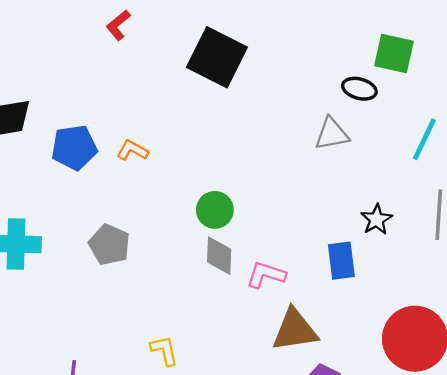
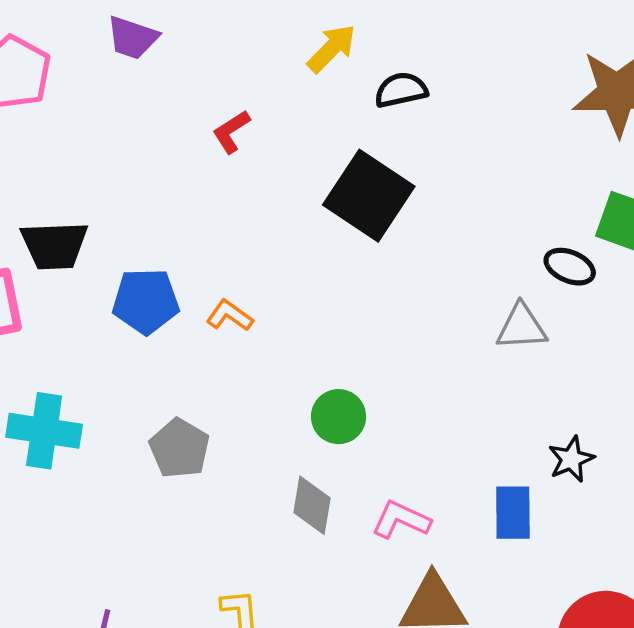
gray diamond: (219, 256) -> (312, 505), moved

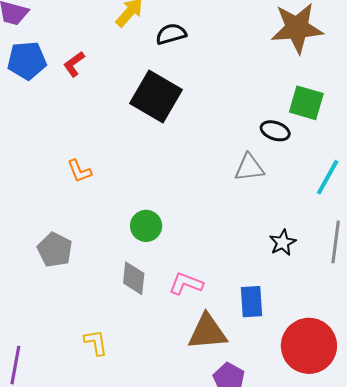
blue pentagon: (146, 301) -> (27, 61), moved
orange L-shape: (230, 316) -> (79, 171), turned -144
blue rectangle: (513, 513) -> (252, 302), moved

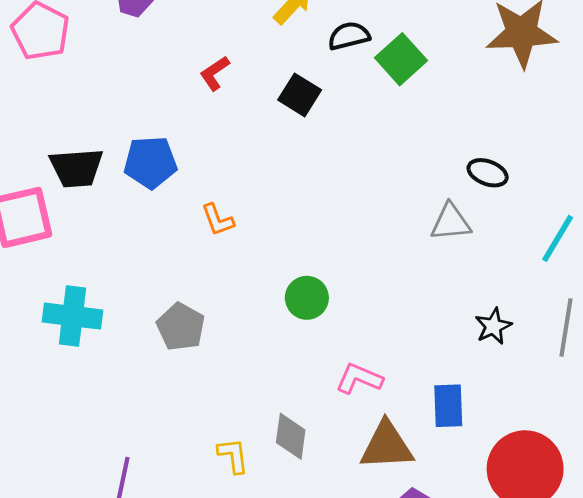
blue pentagon: (27, 61) -> (150, 162), moved
black square: (156, 97) -> (300, 95), moved, size x0.6
green square: (306, 103) -> (401, 59), moved, turned 30
gray diamond: (134, 278) -> (291, 436), moved

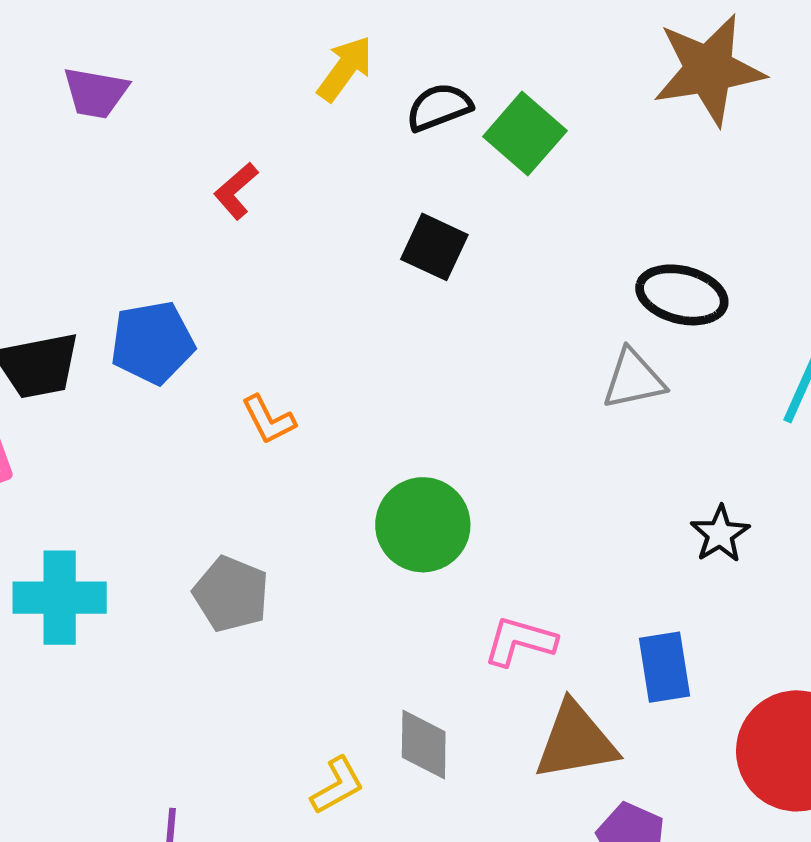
black square: (300, 95) -> (434, 247), moved
black ellipse: (488, 173) -> (682, 295), size x1.4
green circle: (307, 298) -> (423, 525), size x1.4
yellow L-shape: (233, 456) -> (337, 786), turned 75

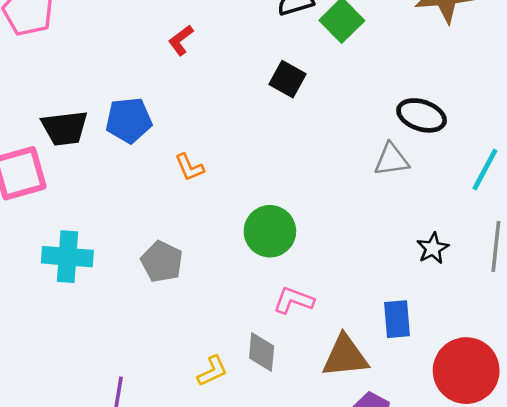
pink L-shape: (520, 641) -> (294, 300), moved

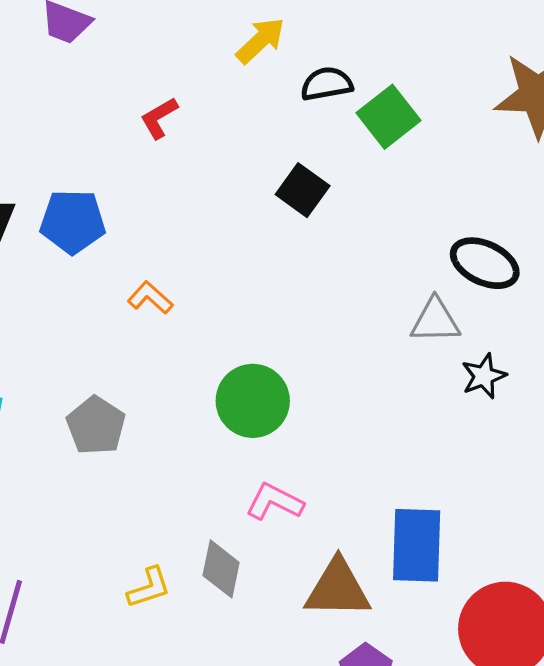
orange L-shape: (189, 167) -> (150, 298), turned 148
black star: (433, 248) -> (484, 376), moved
blue rectangle: (397, 319) -> (417, 545), size x1.4

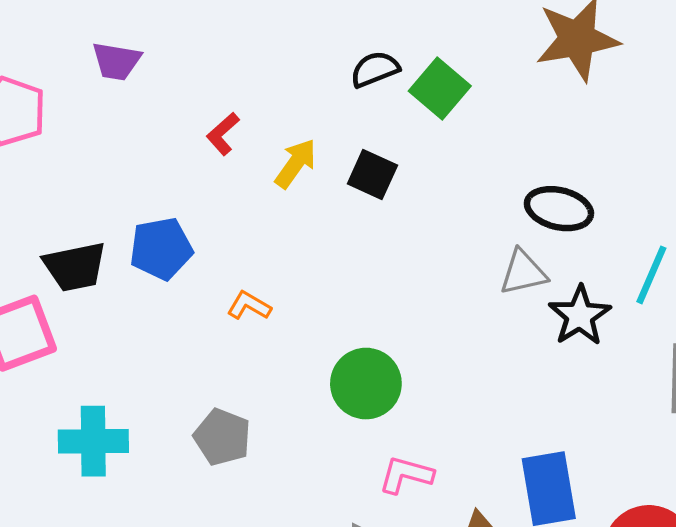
yellow arrow: (260, 40) -> (296, 163), moved
black star: (484, 376) -> (580, 316), size x1.4

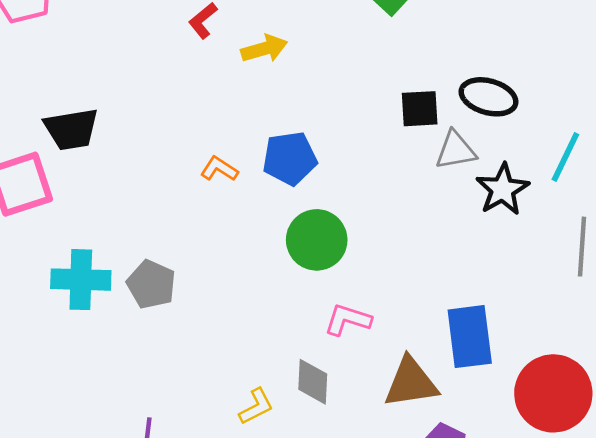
yellow arrow: (296, 163) -> (264, 49), turned 36
black square: (372, 174) -> (420, 109), moved, turned -30
blue pentagon: (161, 249) -> (290, 158), moved
gray pentagon: (222, 437) -> (151, 284), moved

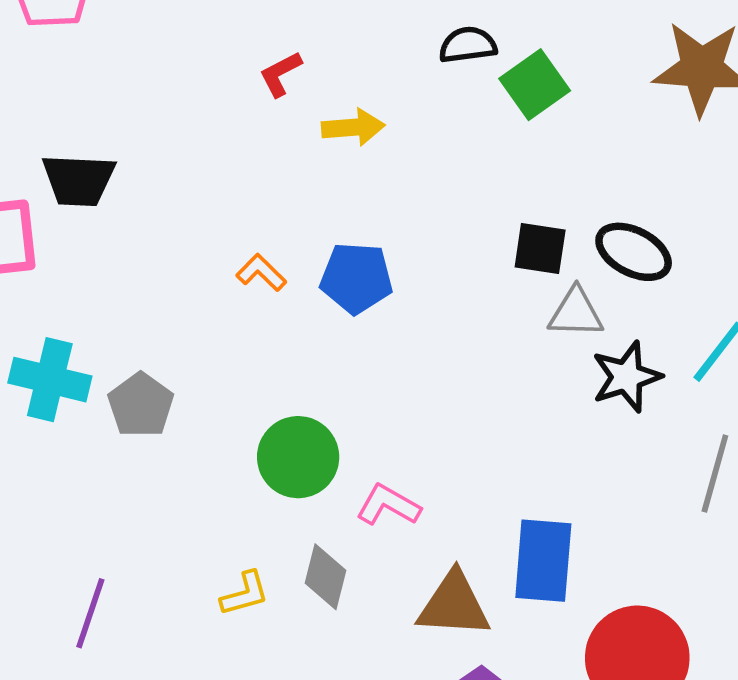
green circle: (317, 240) -> (298, 457), moved

